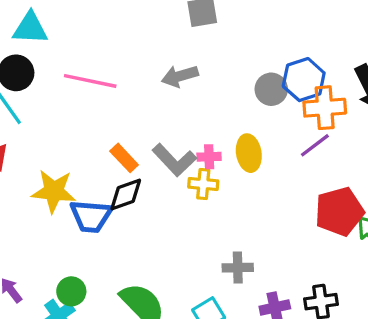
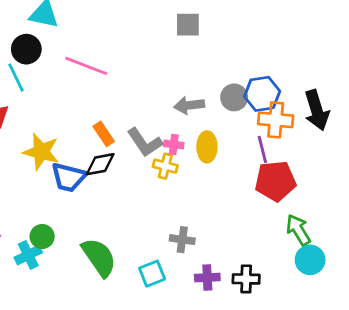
gray arrow: (180, 76) -> (189, 105), moved
purple line: (315, 145) -> (262, 149), turned -76
red pentagon: (339, 211) -> (275, 181), moved

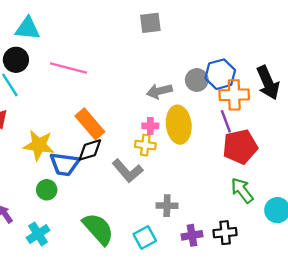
orange rectangle: (104, 134) -> (90, 124), size x1.5
gray L-shape: (145, 142) -> (128, 171), moved
yellow ellipse: (207, 147) -> (179, 125), size x1.4
green arrow: (298, 230) -> (242, 190), moved
green circle: (42, 237) -> (47, 190), moved

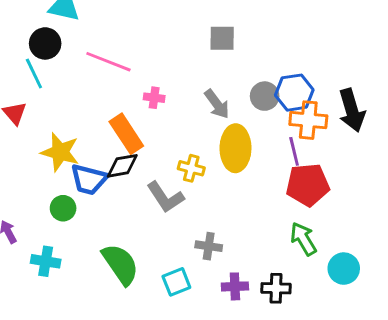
gray square: (150, 23) -> (222, 38), moved
gray arrow: (159, 91) -> (217, 104), turned -120
pink cross: (150, 126) -> (154, 98), moved
cyan cross: (38, 234) -> (46, 261), turned 35

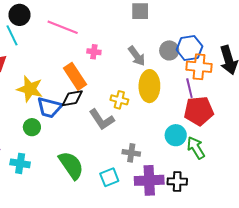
cyan circle: (344, 269) -> (176, 135), moved
purple cross: (235, 286) -> (149, 180), size x1.6

